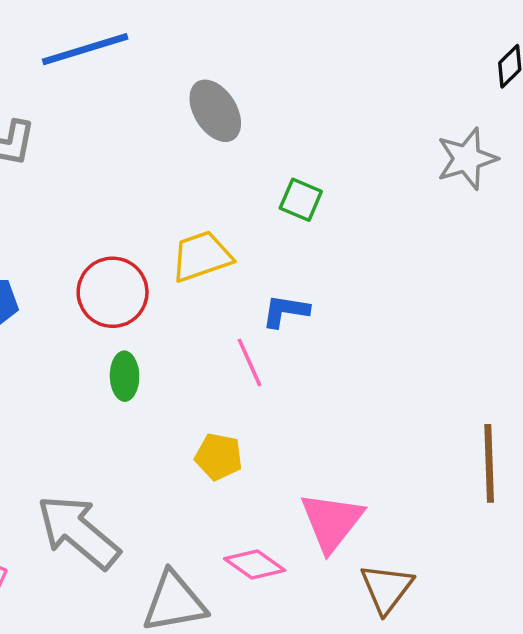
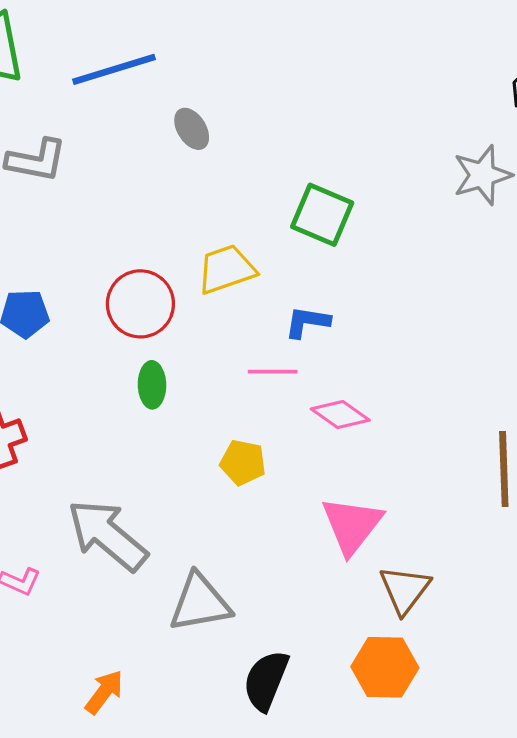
gray ellipse: (215, 111) -> (192, 129), moved, size x0.7
green square: (301, 200) -> (322, 215), size x1.5
pink line: (249, 362) -> (273, 372), turned -66
pink diamond: (255, 564) -> (340, 415), moved

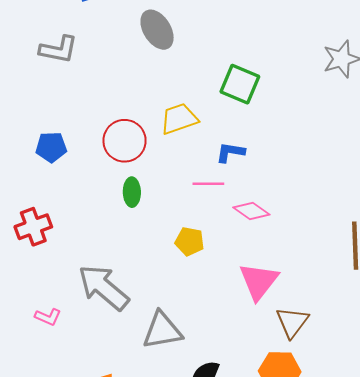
gray ellipse: (192, 129) -> (157, 30), size x1.5

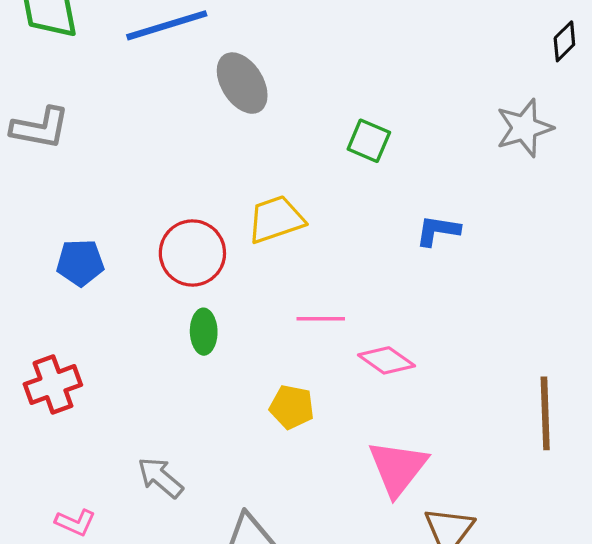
gray L-shape: (58, 50) -> (40, 128), moved
green square: (240, 84) -> (369, 141), moved, size x0.7
blue L-shape: (230, 152) -> (438, 231), moved
gray arrow: (104, 288) -> (160, 478), size x0.6

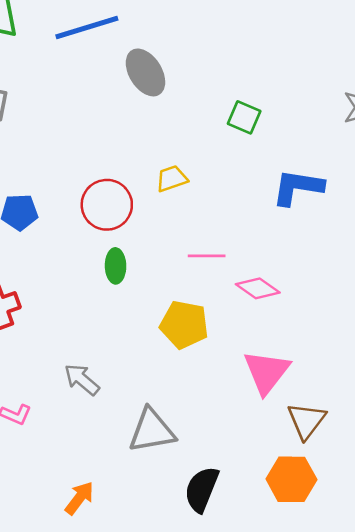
yellow trapezoid: (276, 219) -> (172, 179), size x0.7
blue L-shape: (438, 231) -> (298, 187), size x1.5
yellow pentagon: (292, 407) -> (184, 325), size x1.4

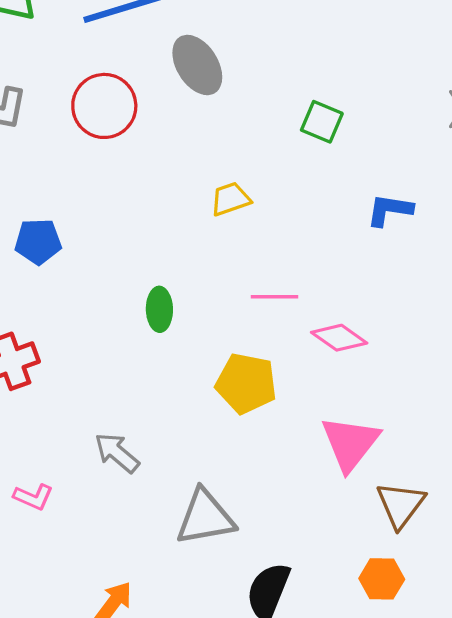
blue L-shape: (298, 187) -> (390, 210), size x0.7
red circle: (107, 205) -> (104, 106), moved
orange hexagon: (291, 479) -> (382, 579), size x0.7

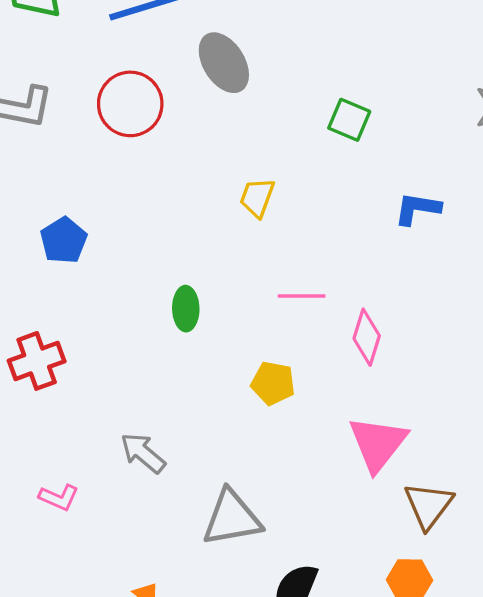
yellow trapezoid: (230, 199) -> (257, 198), turned -51
blue pentagon: (38, 242) -> (64, 240), turned -30
pink diamond: (339, 338) -> (367, 337), turned 72
yellow pentagon: (246, 383) -> (273, 383), size x0.7

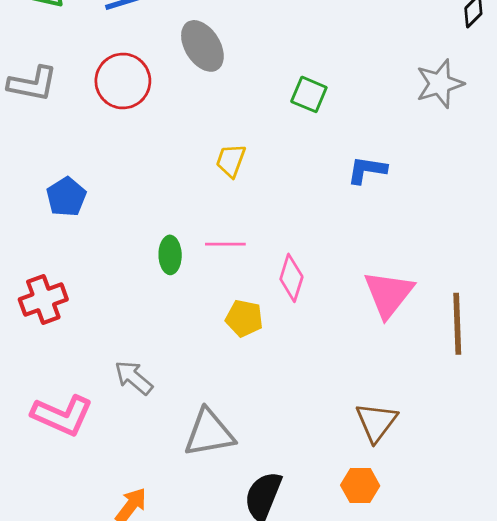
pink line: (302, 296) -> (225, 244), moved
pink diamond: (367, 337) -> (291, 278), moved
pink triangle: (378, 443) -> (389, 294), moved
pink L-shape: (59, 497) -> (62, 415), size x1.8

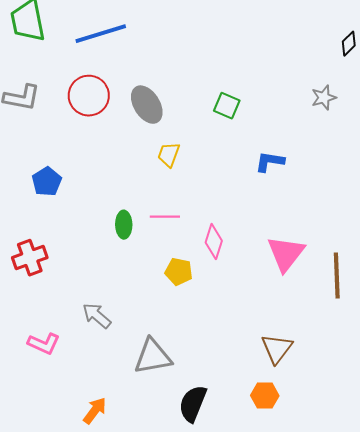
gray ellipse: (202, 46) -> (147, 105), moved
gray star: (440, 84) -> (324, 98), size x0.7
pink L-shape: (62, 415) -> (44, 344), size x0.7

